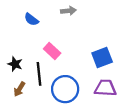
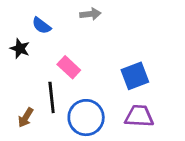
black star: (15, 64) -> (20, 49), moved

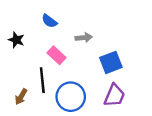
gray arrow: (90, 14) -> (84, 38), moved
blue semicircle: (41, 26) -> (49, 21), moved
purple trapezoid: (139, 116) -> (114, 95), turned 110

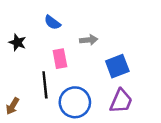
pink rectangle: (56, 55) -> (60, 59), turned 36
brown arrow: (21, 97) -> (12, 106), moved

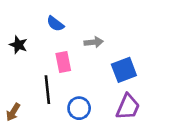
blue circle: (75, 102) -> (79, 108), size x0.7

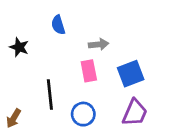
blue semicircle: (55, 24) -> (58, 25), turned 36
pink rectangle: (63, 62) -> (89, 71), moved

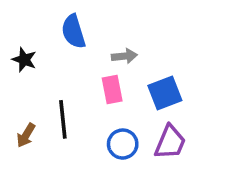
blue semicircle: (58, 25) -> (73, 31), size x1.4
blue circle: (83, 114) -> (123, 144), moved
brown arrow: (14, 118) -> (26, 135), moved

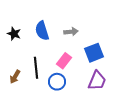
blue semicircle: (73, 31) -> (42, 31), moved
pink rectangle: (112, 90) -> (64, 61), moved, turned 49
blue circle: (123, 144) -> (57, 82), moved

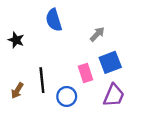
blue semicircle: (42, 31) -> (54, 20), moved
gray arrow: (71, 32) -> (97, 34), moved, turned -40
pink rectangle: (64, 61) -> (86, 73), moved, turned -56

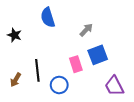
purple trapezoid: (114, 95) -> (114, 86), moved, turned 130

